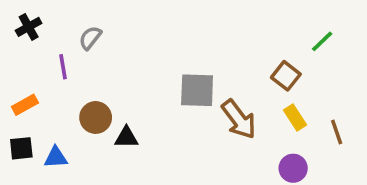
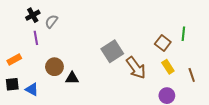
black cross: (29, 27) -> (33, 15), moved
green line: (322, 41) -> (183, 34), moved, turned -40
gray square: (197, 90) -> (112, 51), turned -35
blue triangle: (56, 157) -> (32, 89), turned 32

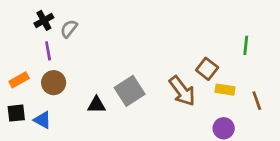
brown square: (163, 43) -> (207, 69), moved
gray square: (112, 51) -> (130, 91), moved
brown circle: (54, 67) -> (54, 83), moved
yellow rectangle: (168, 67) -> (225, 90), turned -48

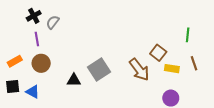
brown line: (257, 101) -> (194, 63), moved

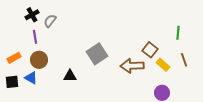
yellow rectangle: (172, 69) -> (163, 65), turned 32
gray square: (99, 70) -> (97, 54), moved
brown arrow: (139, 70) -> (132, 66), turned 125
blue triangle: (33, 92) -> (31, 78), moved

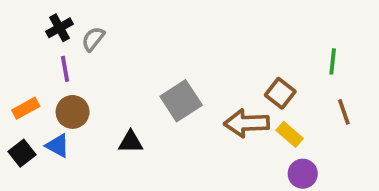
yellow rectangle: (163, 65) -> (290, 134), moved
black square: (12, 82) -> (22, 153), turned -32

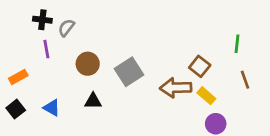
black cross: (59, 28) -> (42, 20), turned 36
brown circle: (73, 112) -> (88, 64), moved
blue triangle: (58, 146) -> (52, 108), moved

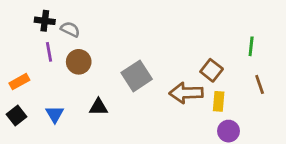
gray semicircle: (66, 28) -> (70, 29), turned 78
brown circle: (88, 64) -> (79, 62), moved
yellow rectangle: (206, 96) -> (219, 101), turned 54
blue triangle: (52, 108) -> (55, 114), turned 30

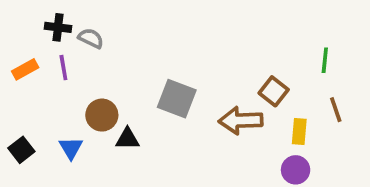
brown circle: (79, 62) -> (102, 115), moved
gray square: (137, 76) -> (177, 99), turned -36
orange rectangle: (19, 82) -> (25, 69), moved
yellow rectangle: (219, 101) -> (299, 131), moved

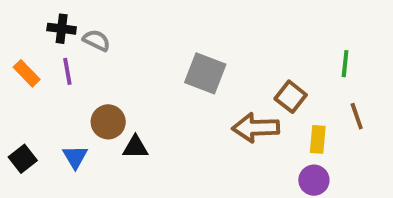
orange rectangle: (25, 69) -> (27, 73), turned 75
gray square: (177, 99) -> (205, 73), moved

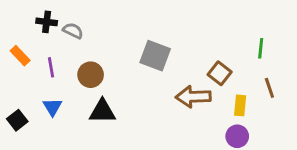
purple line: (67, 71) -> (51, 67), moved
brown circle: (108, 122) -> (91, 75), moved
black triangle: (135, 147) -> (102, 111), size x1.4
blue triangle: (75, 157) -> (52, 107), moved

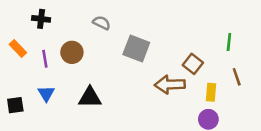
gray semicircle: (73, 31) -> (102, 23), moved
brown circle: (91, 75) -> (72, 52), moved
black square: (17, 120) -> (15, 105), turned 30

